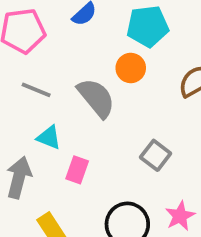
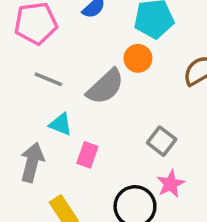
gray semicircle: (96, 98) -> (105, 87), turned 87
pink star: (180, 216) -> (170, 184), moved

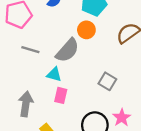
cyan triangle: (61, 124) -> (54, 74), moved
pink star: (170, 184) -> (122, 118), moved

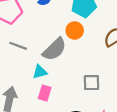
cyan triangle: (54, 74) -> (40, 72), turned -35
gray square: (107, 81) -> (92, 83), turned -36

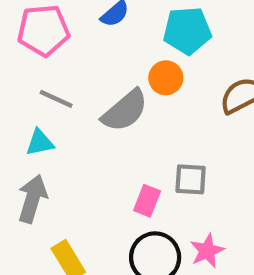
cyan triangle: (40, 72) -> (40, 143), moved
pink rectangle: (45, 93) -> (147, 201), moved

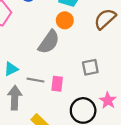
gray line: (56, 99) -> (36, 80), moved
pink rectangle: (147, 201) -> (57, 84), moved

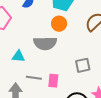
gray semicircle: (49, 42) -> (45, 43), turned 55
cyan triangle: (11, 69) -> (18, 56), moved, turned 32

